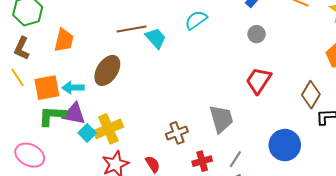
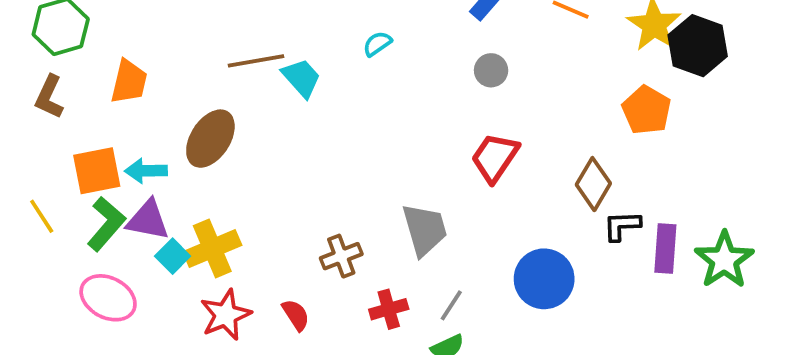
cyan semicircle: (196, 20) -> (377, 44), size x0.7
yellow line: (18, 77) -> (42, 216), moved
green L-shape: (52, 116) -> (106, 224), turned 128
pink ellipse: (30, 155) -> (108, 298), moved

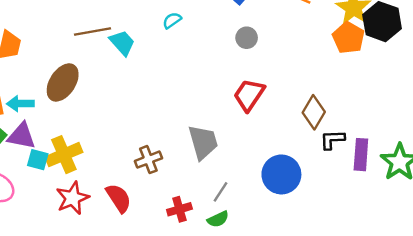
orange pentagon: (646, 110) -> (349, 38), moved
cyan square: (173, 256) -> (38, 160), turned -30
red cross: (389, 309) -> (179, 209), moved
red semicircle: (296, 315) -> (119, 198), size x1.4

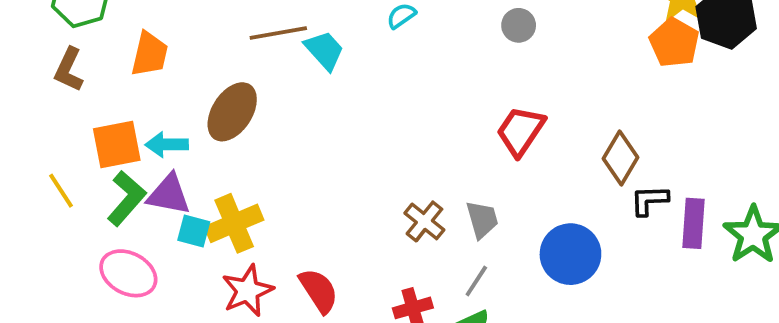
gray circle: (247, 38) -> (519, 25), moved
gray trapezoid: (203, 142) -> (482, 219), moved, size x0.7
brown cross: (148, 160) -> (424, 221), moved, turned -30

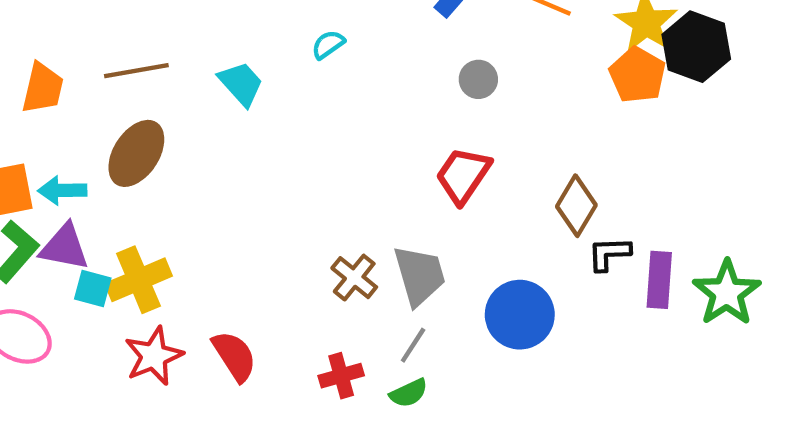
gray circle: (519, 25) -> (478, 79), moved
brown line: (278, 33) -> (136, 71), moved
gray trapezoid: (482, 219) -> (420, 275), size x1.4

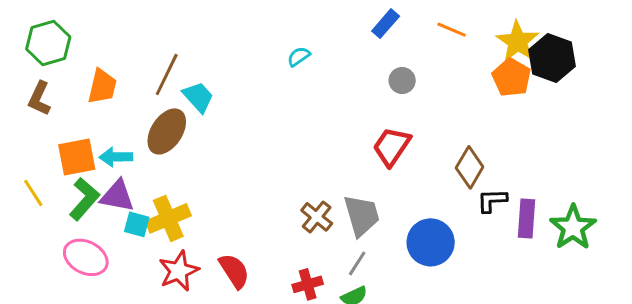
brown line: (136, 71) -> (167, 75), turned -54
cyan trapezoid: (241, 84) -> (198, 97), moved

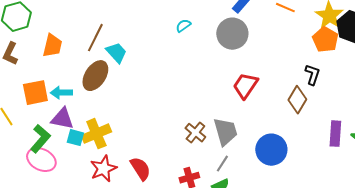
gray circle: (402, 81) -> (232, 34), moved, size x1.8
green L-shape: (84, 199) -> (40, 139), moved
black L-shape: (492, 200) -> (312, 75), moved, turned 110

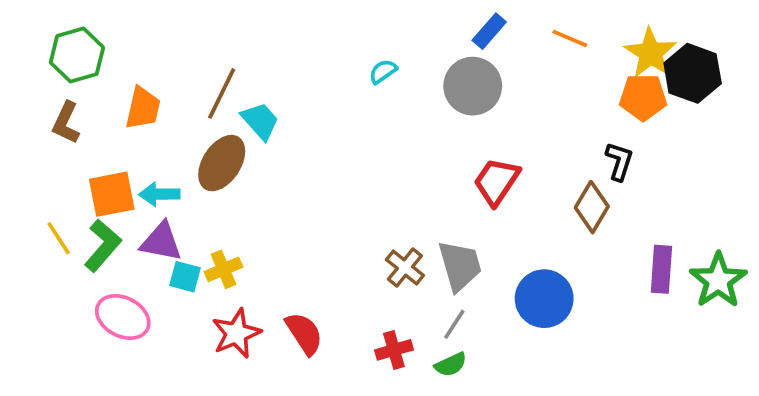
orange pentagon: (325, 40) -> (643, 97), turned -30
yellow cross: (96, 134) -> (224, 269), size x0.7
green L-shape: (40, 139) -> (103, 246), moved

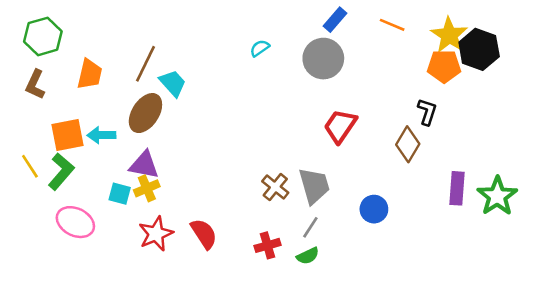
purple triangle: (161, 242) -> (144, 165), moved
blue circle: (544, 299) -> (374, 209), size x0.7

